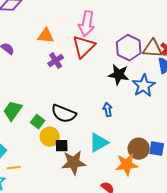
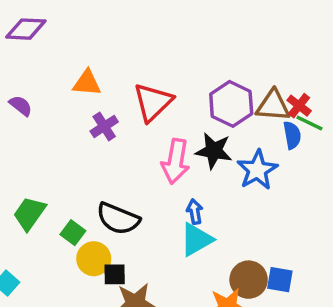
pink arrow: (87, 24) -> (176, 161), moved
cyan triangle: (99, 143) -> (196, 240), moved

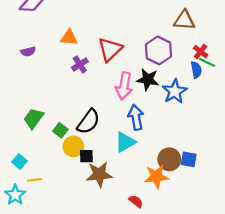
purple semicircle: (21, 106) -> (28, 52), turned 128
brown triangle: (273, 106) -> (184, 20), moved
blue arrow: (195, 212) -> (136, 117), size x1.6
black semicircle: (118, 219) -> (88, 122), turned -76
cyan triangle: (196, 240) -> (125, 142), moved

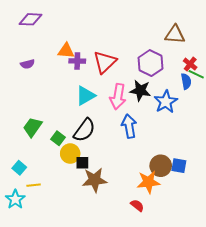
purple cross: (80, 64) -> (77, 61), moved, turned 35
cyan triangle: (125, 142) -> (85, 96), moved
red semicircle: (136, 201) -> (137, 205), moved

